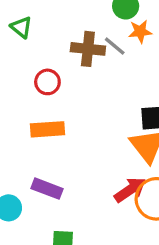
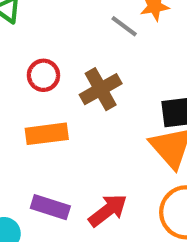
brown cross: (88, 49) -> (101, 89), moved, turned -32
red arrow: (130, 190) -> (108, 210), moved

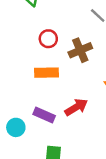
red arrow: (108, 210) -> (76, 107), moved

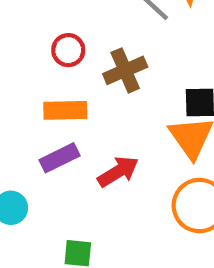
purple rectangle: (44, 115) -> (59, 158), moved, turned -50

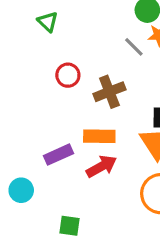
orange rectangle: (65, 110) -> (99, 136), moved

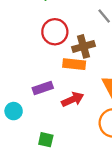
red circle: (68, 75) -> (55, 32), size x1.5
orange rectangle: (99, 136) -> (74, 64), moved

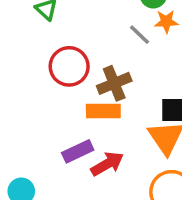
purple rectangle: (43, 88) -> (78, 151), moved

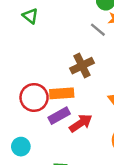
red circle: (69, 66) -> (34, 97), moved
orange rectangle: (103, 111) -> (62, 93), moved

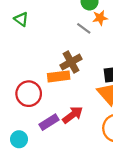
orange rectangle: (62, 93) -> (59, 76), moved
purple rectangle: (59, 116) -> (49, 122), moved

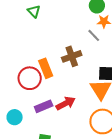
gray line: (84, 28) -> (94, 35), moved
orange rectangle: (59, 76) -> (46, 68), moved, turned 66

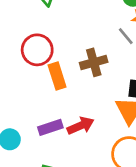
red circle: (30, 78) -> (37, 50), moved

